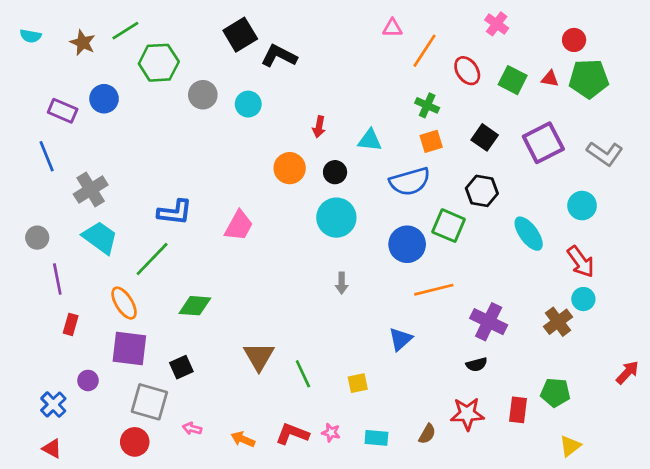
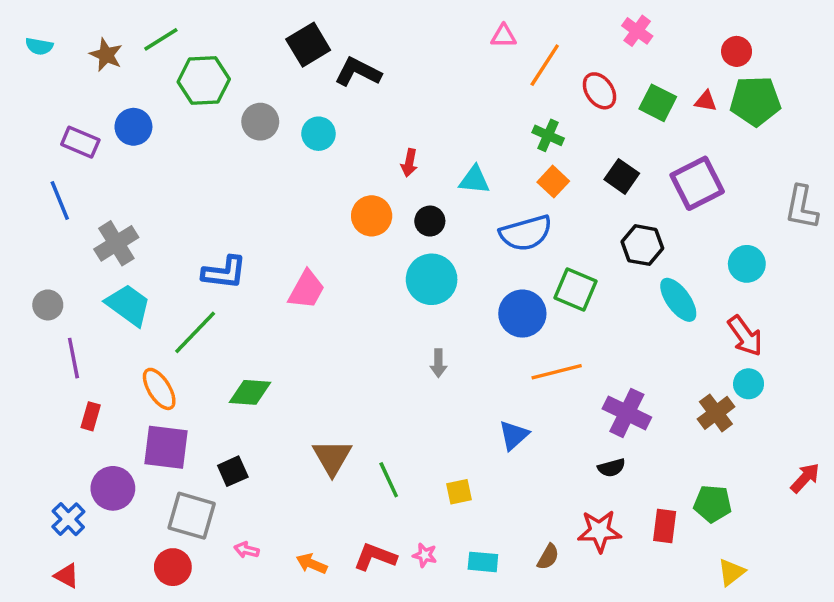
orange square: (431, 141) -> (553, 182), turned -30
gray L-shape: (605, 153) -> (802, 207), moved, turned 66
black hexagon: (482, 191) -> (642, 245), moved
purple circle: (88, 380) -> (113, 488), size x1.6

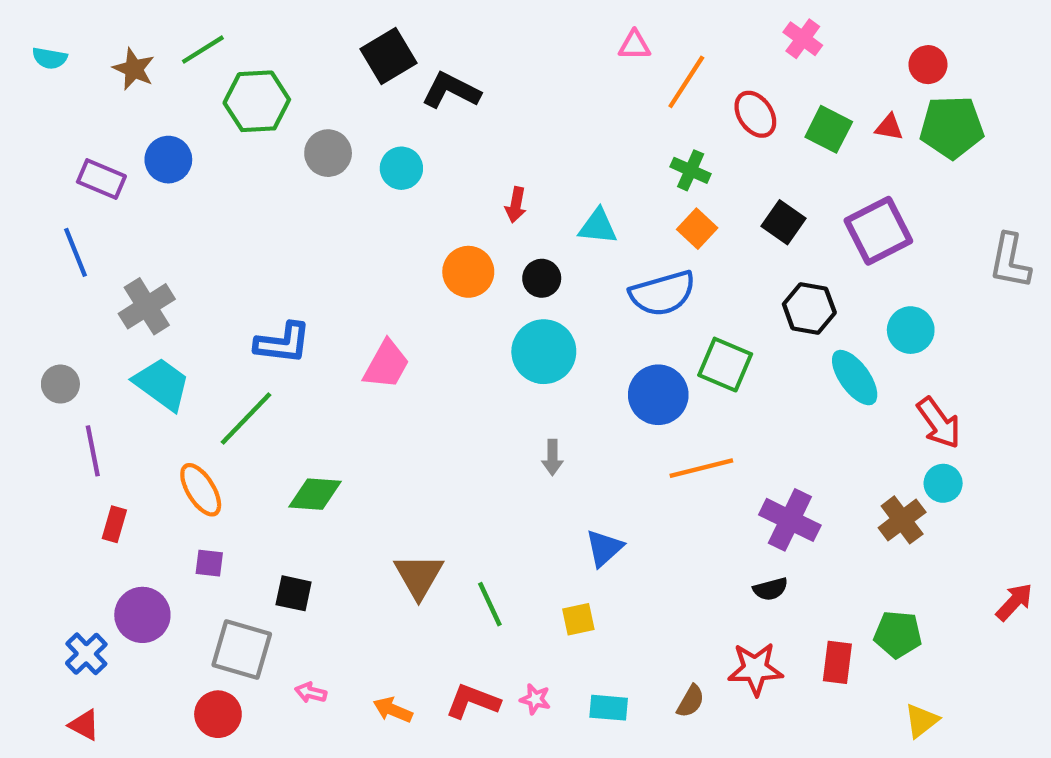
cyan circle: (747, 264) -> (911, 330), moved
blue triangle: (514, 435) -> (604, 548), moved
purple square: (166, 447) -> (209, 563), size x0.5
black square: (233, 471) -> (294, 593), turned 36

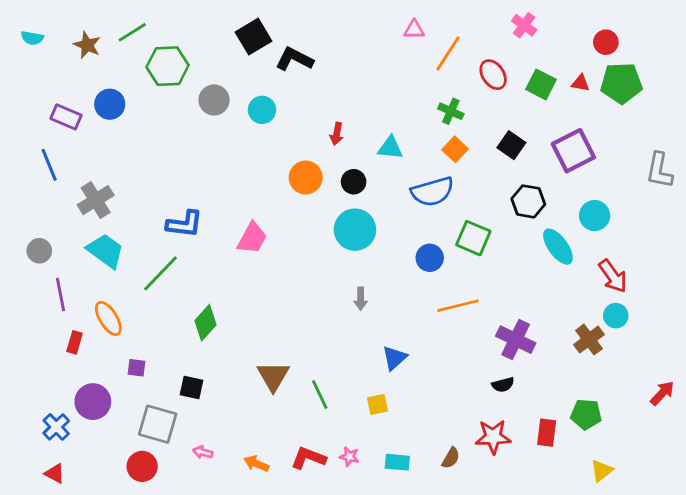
blue circle: (658, 395) -> (430, 258), size x0.7
orange ellipse: (201, 490) -> (108, 318), moved
green diamond: (315, 494) -> (206, 323), turned -52

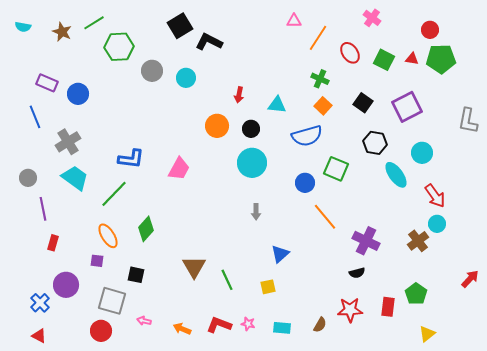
blue circle: (110, 104) -> (78, 94), moved
orange line: (458, 306) -> (325, 217), turned 64
orange ellipse: (108, 318) -> (108, 236), moved
green pentagon: (586, 414) -> (416, 294), turned 30

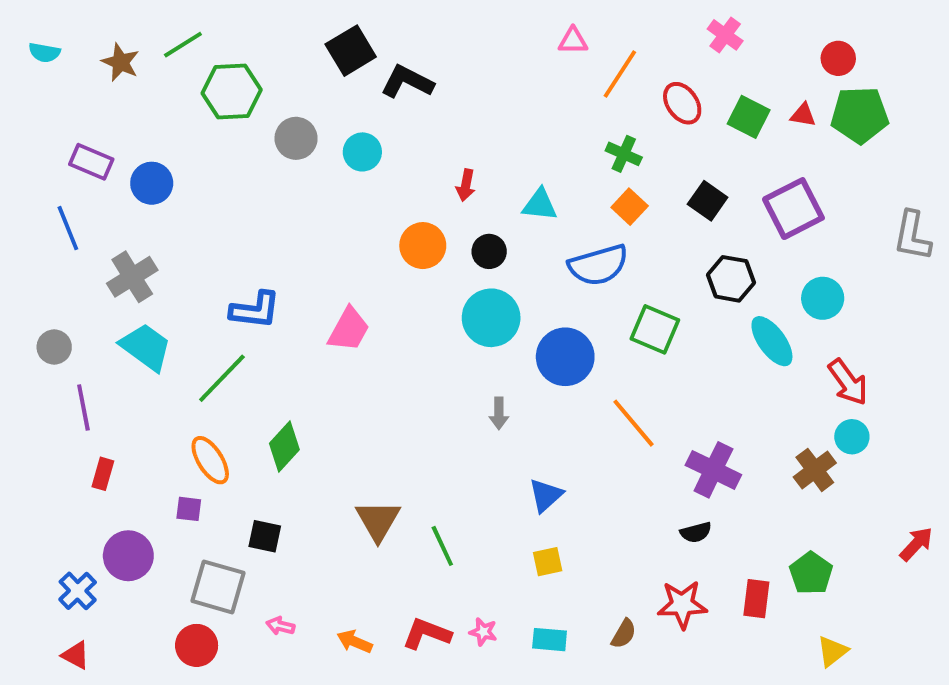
blue circle: (305, 183) -> (565, 357), moved, size x1.5
yellow square: (268, 287) -> (548, 562), moved

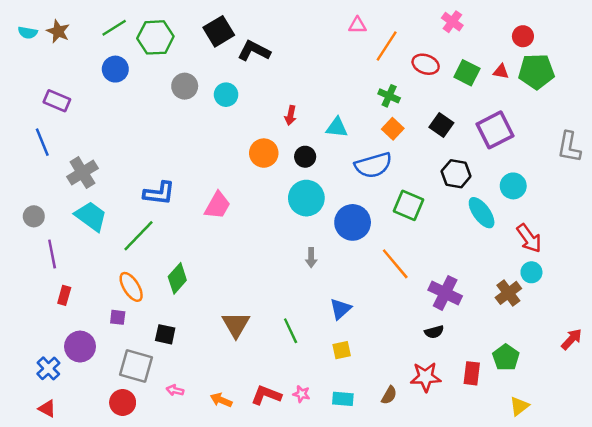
brown star: (121, 62) -> (58, 31), moved
green hexagon: (232, 92) -> (155, 37), moved
red ellipse: (682, 103) -> (426, 64), turned -35
blue circle: (152, 183) -> (115, 69), moved
green line: (442, 546) -> (291, 331), moved

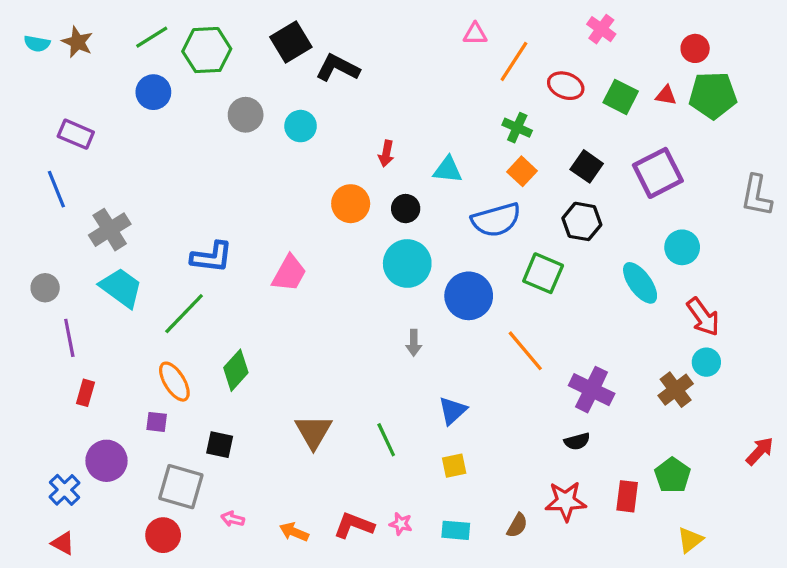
black hexagon: (456, 174) -> (582, 221), moved

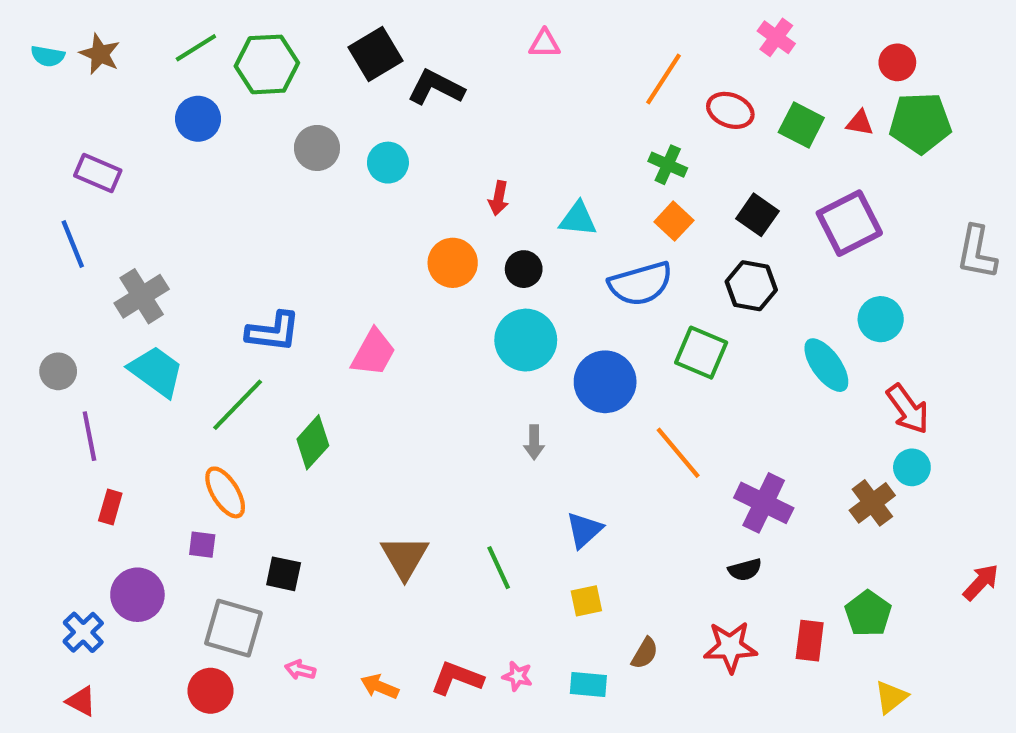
pink triangle: (475, 34) -> (545, 44), moved
green diamond: (236, 370) -> (313, 442), moved
brown semicircle: (517, 525) -> (645, 653), moved

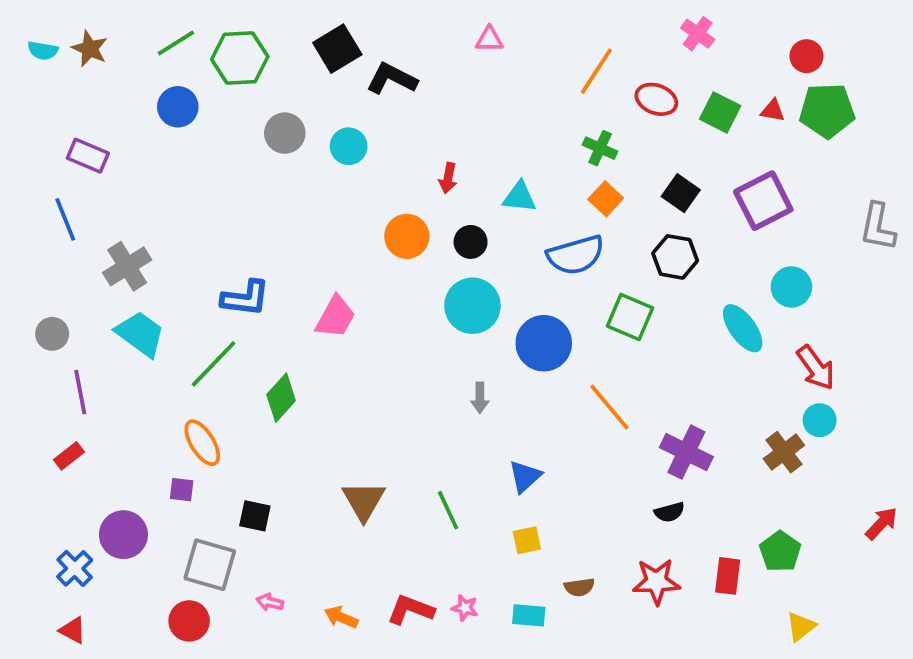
red rectangle: (110, 507) -> (69, 456), moved, turned 36
brown semicircle: (645, 653) -> (579, 587), turned 52

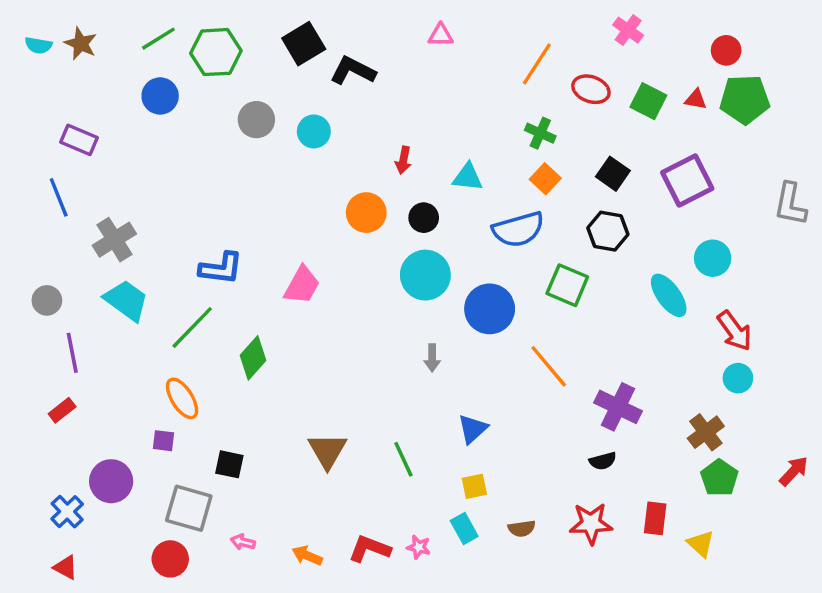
brown cross: (784, 452) -> (706, 432), moved
green pentagon: (780, 552) -> (719, 478), moved
cyan rectangle: (529, 615) -> (464, 529), moved, turned 56
yellow triangle: (801, 627) -> (701, 544), moved, turned -40

